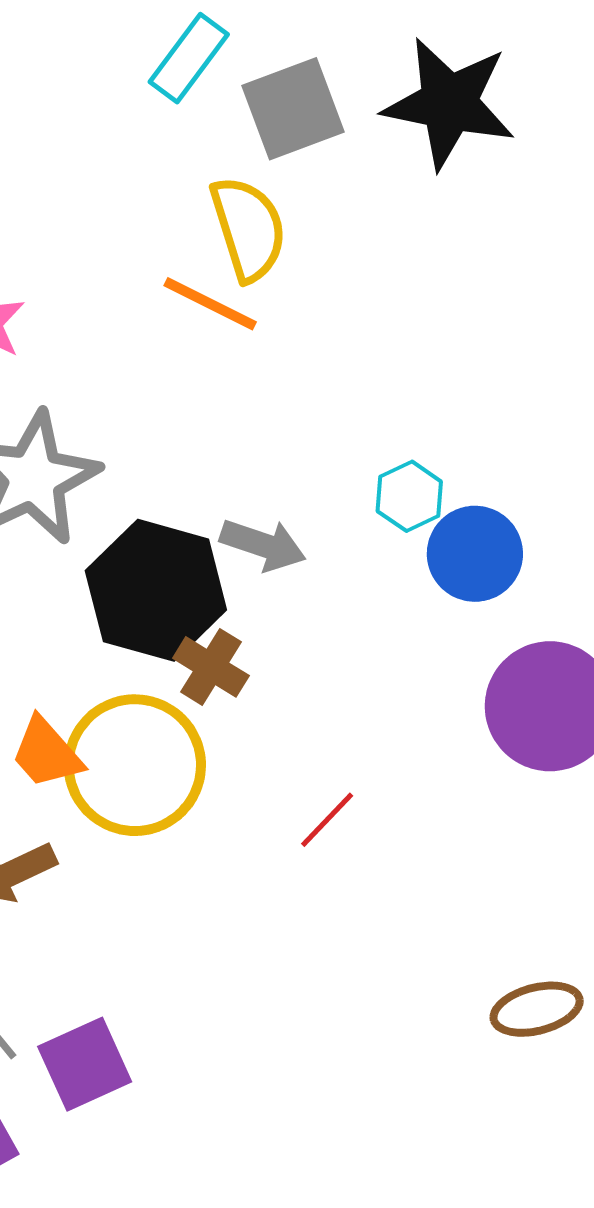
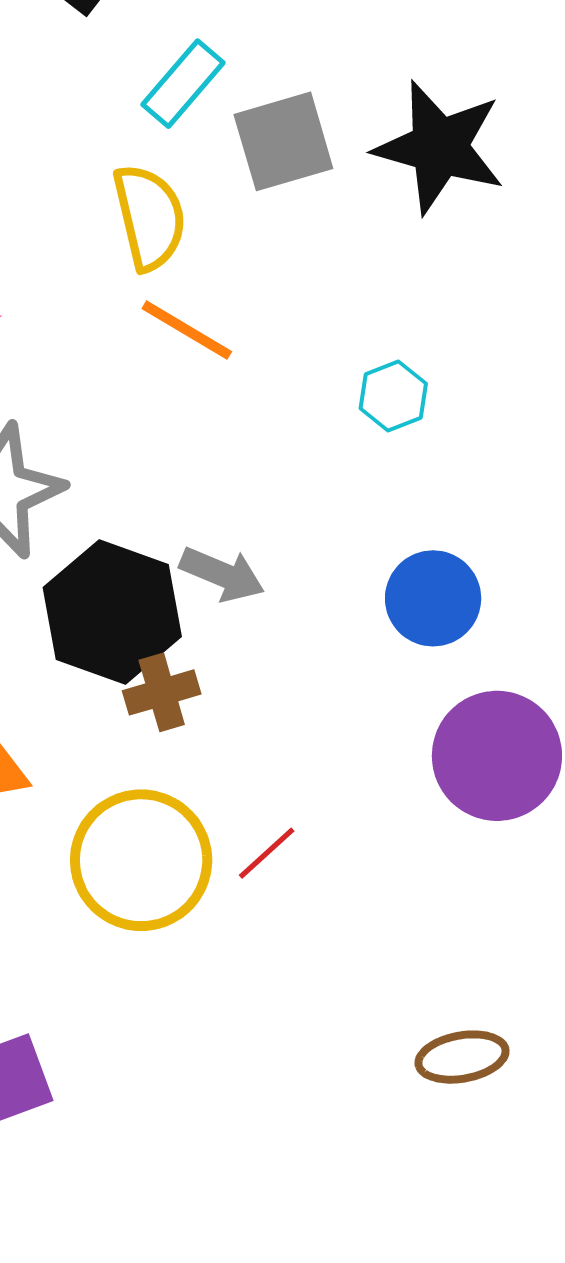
yellow semicircle: (248, 229) -> (149, 217), moved
cyan hexagon: (409, 496) -> (393, 396), moved
brown cross: (211, 667) -> (162, 692), turned 38
yellow circle: (135, 765) -> (141, 860), moved

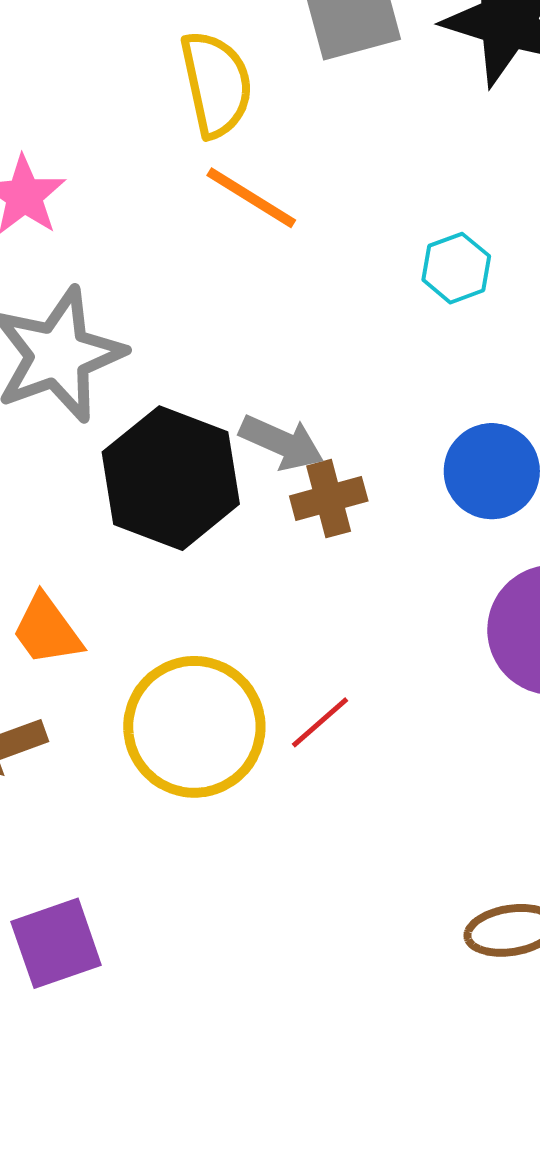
brown cross: (162, 692) -> (329, 499), moved

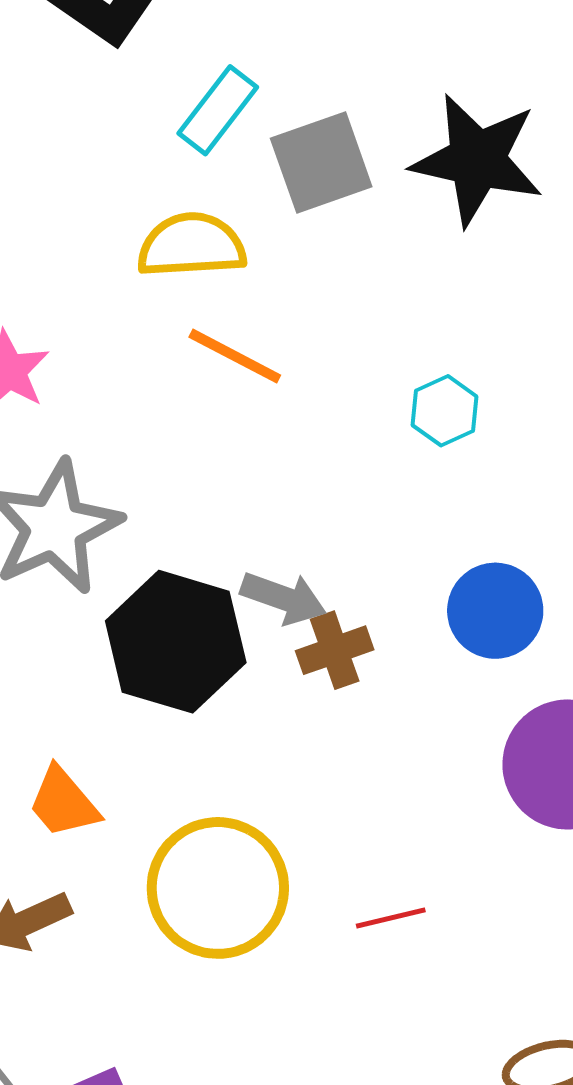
yellow semicircle: (216, 84) -> (191, 245), turned -77
red line: (320, 722) -> (391, 918), moved, turned 32

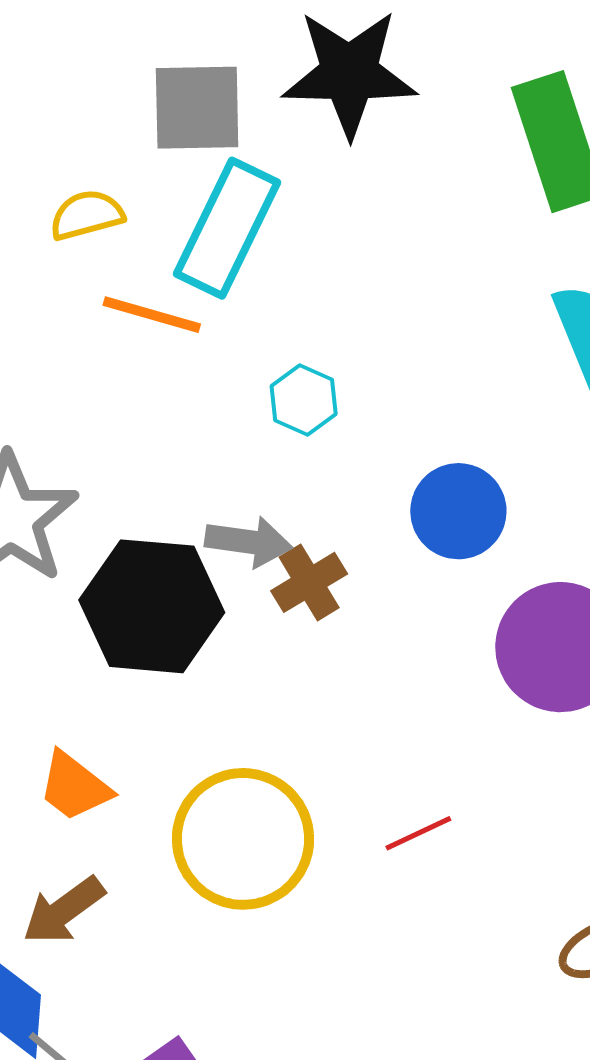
cyan rectangle: (218, 110) -> (227, 228), moved, size x1.5
gray square: (321, 163) -> (197, 108), turned 30
yellow semicircle: (191, 245) -> (87, 215), size x0.7
cyan hexagon: (444, 411) -> (304, 400), moved

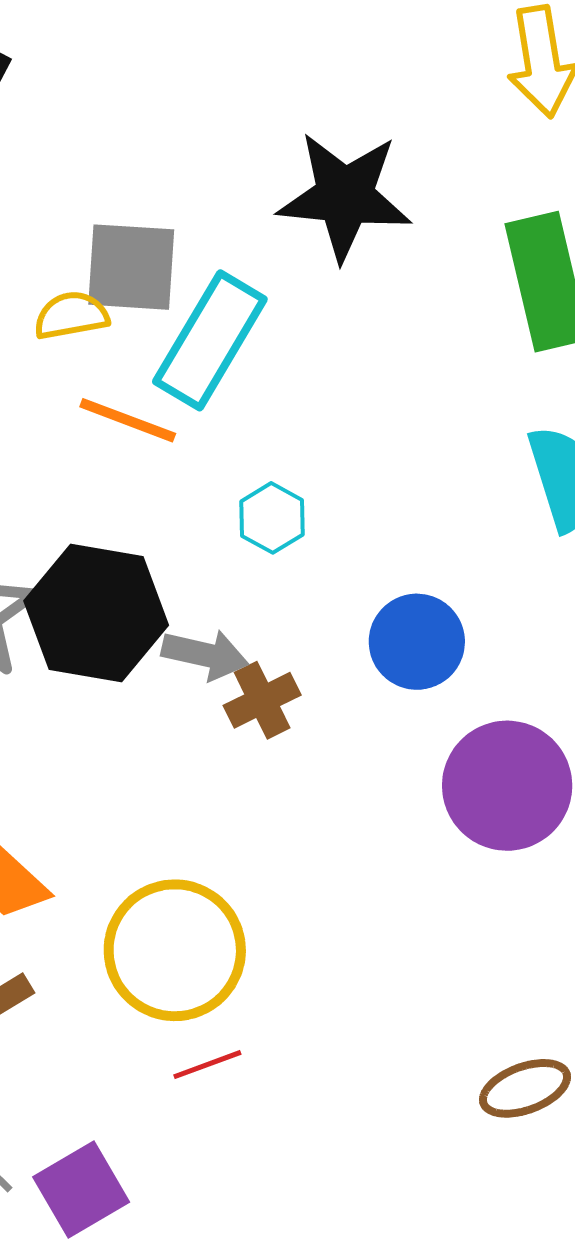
gray square: (197, 108) -> (131, 267), moved
black hexagon: (152, 606) -> (96, 613), moved
red line: (418, 833) -> (207, 1065), moved

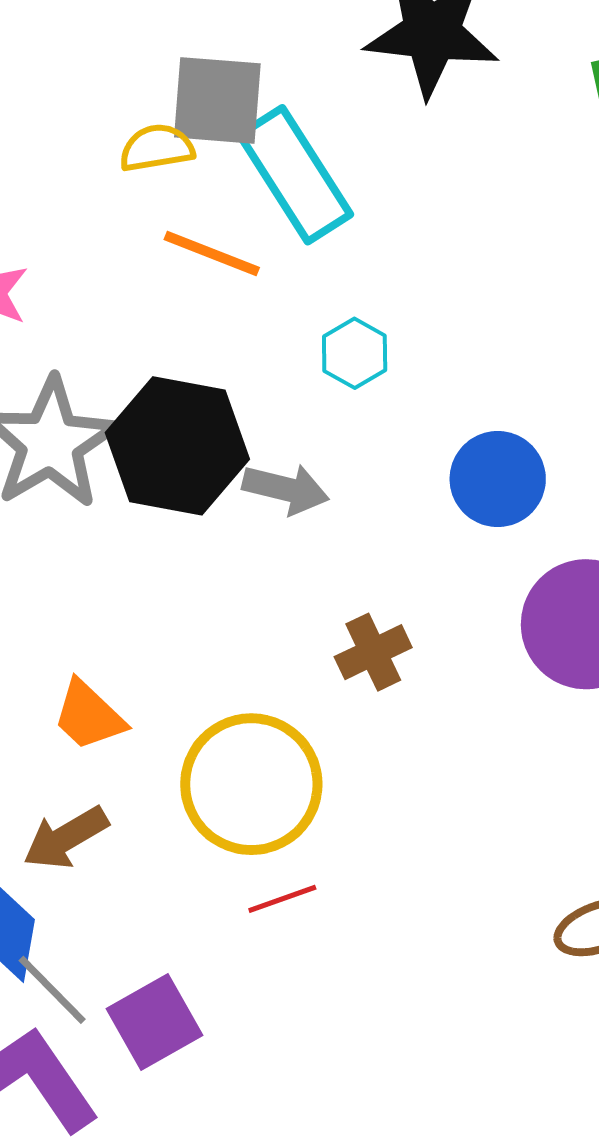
cyan rectangle: (210, 340) -> (295, 175), turned -64
brown cross: (262, 700) -> (373, 652), moved

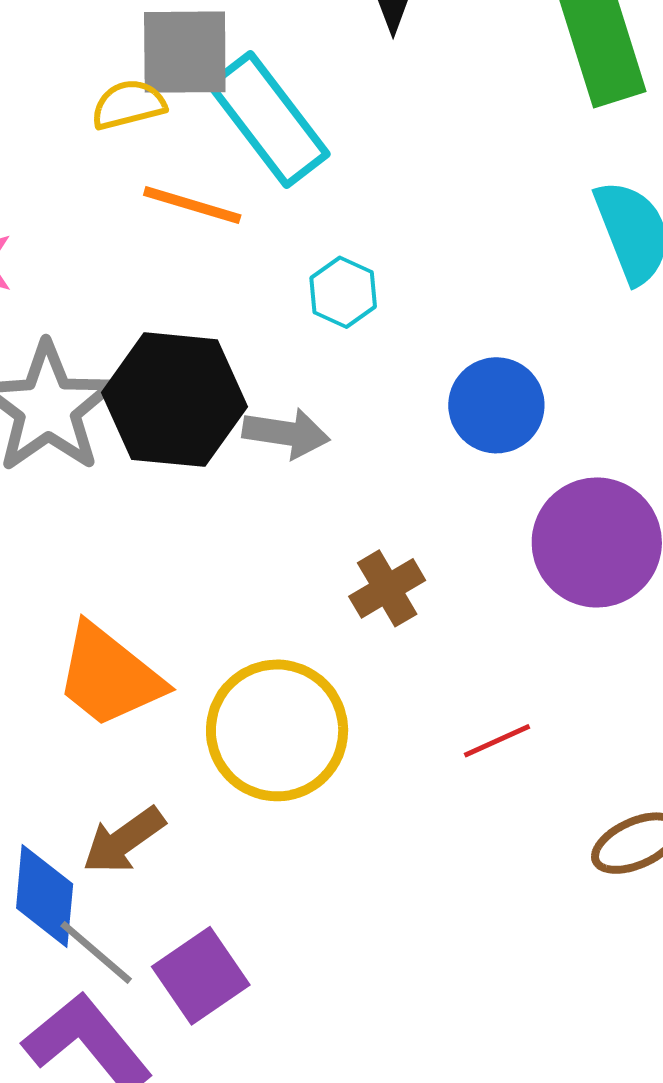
orange trapezoid: (89, 716) -> (109, 676), size x1.5
brown arrow: (66, 838) -> (124, 840), moved
red line: (282, 899) -> (497, 741), moved

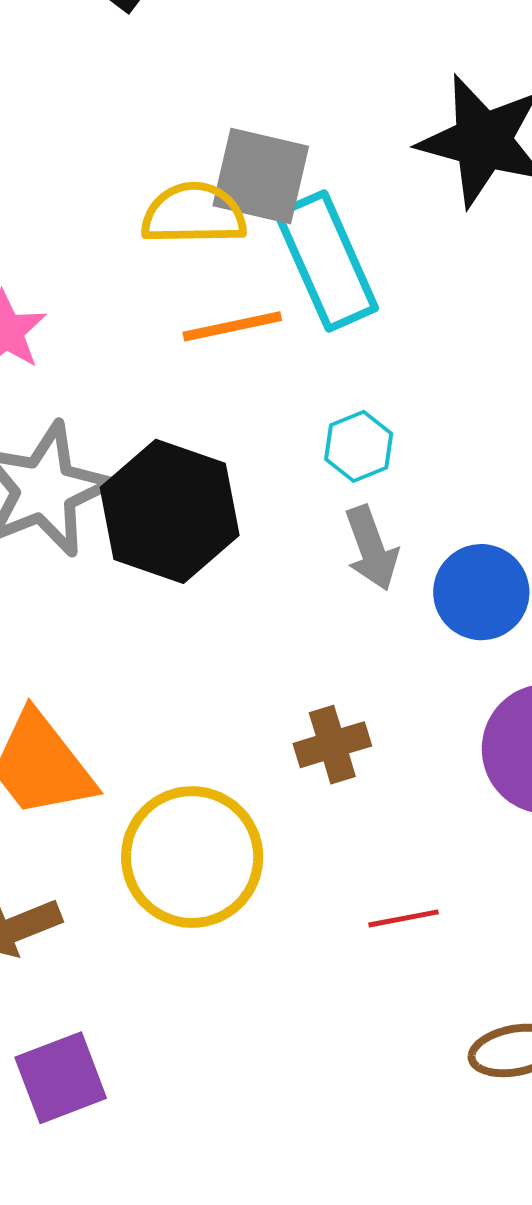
yellow semicircle: (128, 105) -> (194, 214), size x1.4
orange line: (192, 205) -> (232, 326), turned -42
gray arrow: (286, 433) -> (371, 548), moved, turned 48

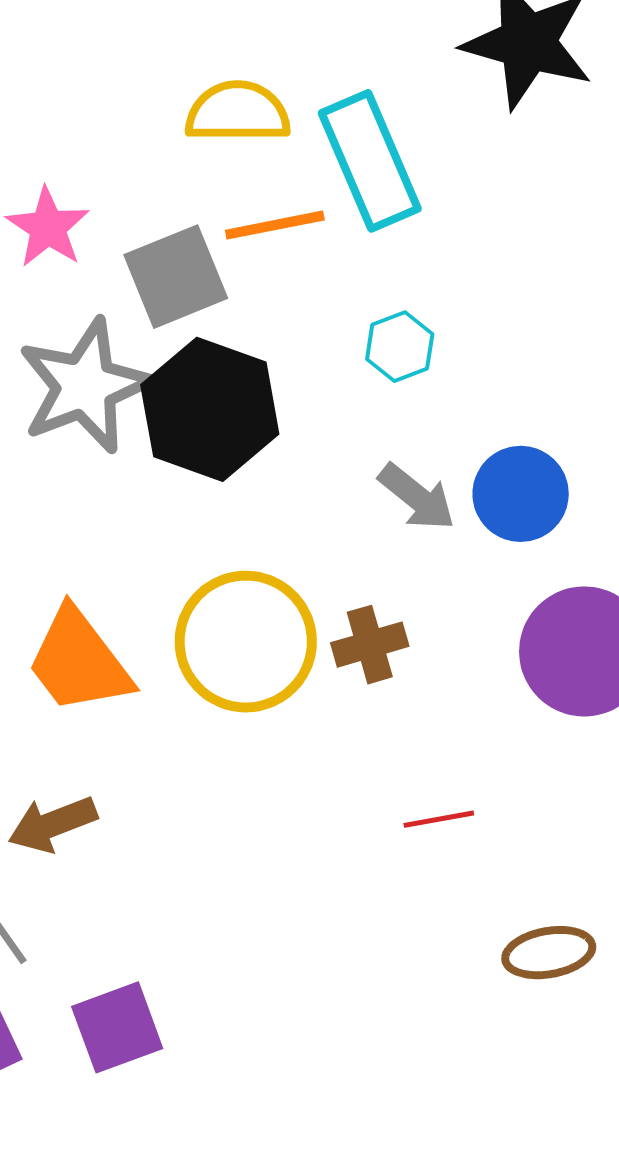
gray square: (261, 176) -> (176, 277), moved, turned -36
gray arrow: (371, 548) -> (417, 497), moved, turned -32
yellow circle: (192, 857) -> (246, 642), moved
purple square: (61, 1078) -> (117, 1027), moved

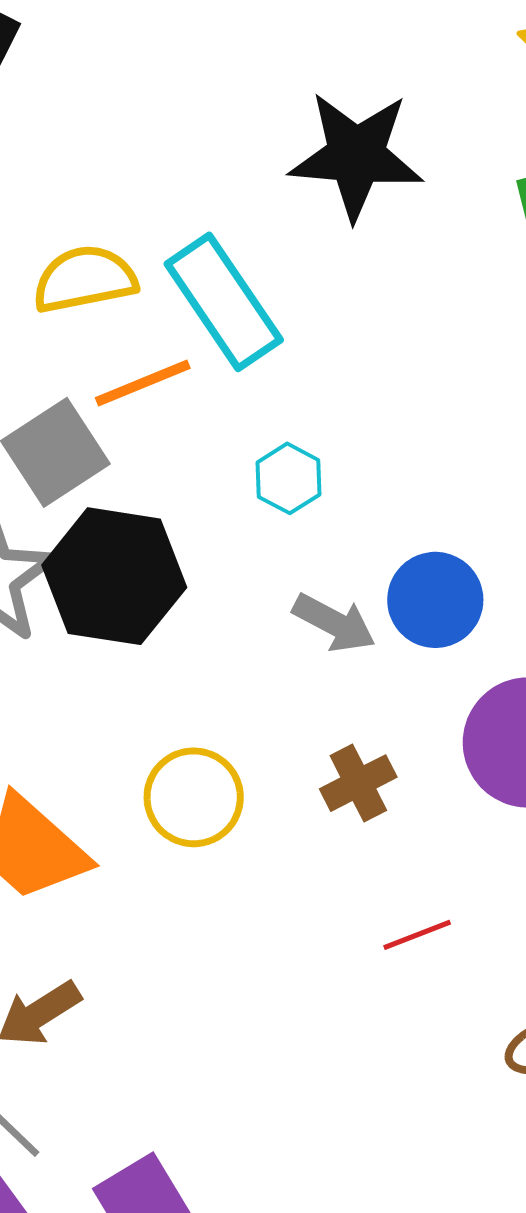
yellow circle: (246, 642) -> (194, 797), size x0.7
brown cross: (370, 645) -> (358, 783), moved

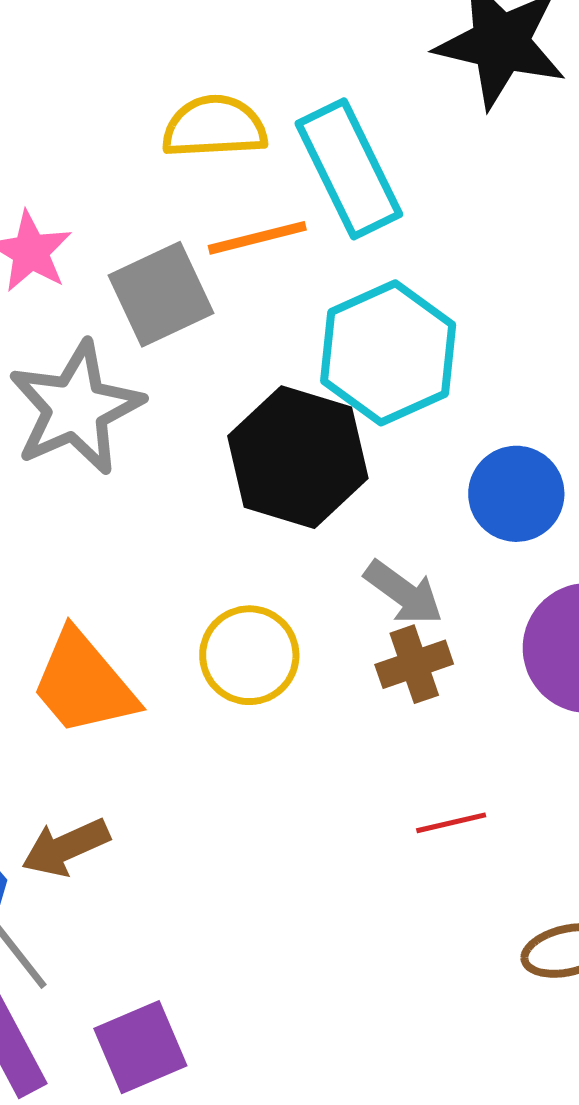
cyan hexagon: (289, 478) -> (388, 353), size x2.0
black hexagon: (114, 576) -> (298, 457), moved
gray arrow: (334, 623) -> (404, 593), moved

